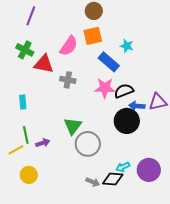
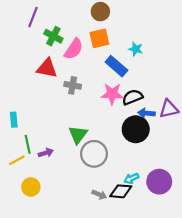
green cross: (25, 50) -> (53, 36), moved
cyan rectangle: (23, 102) -> (14, 120), moved

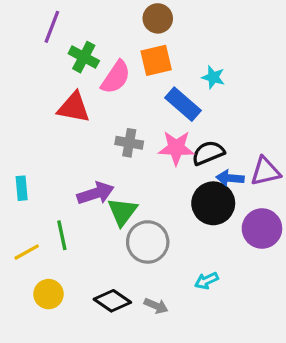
gray cross: (73, 85) -> (129, 143), moved
green line: (28, 144) -> (62, 235), moved
purple arrow: (46, 153) -> (96, 193), moved, size x1.5
purple circle: (159, 182) -> (262, 229), moved
black diamond: (121, 191) -> (112, 301), moved, turned 30

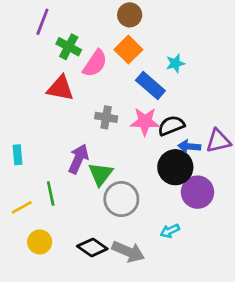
orange square: (156, 60) -> (128, 50), turned -32
cyan star: (213, 77) -> (175, 63), turned -30
purple arrow: (96, 193) -> (78, 159), turned -48
purple circle: (262, 229) -> (198, 192), moved
gray arrow: (156, 306) -> (128, 252), size x1.6

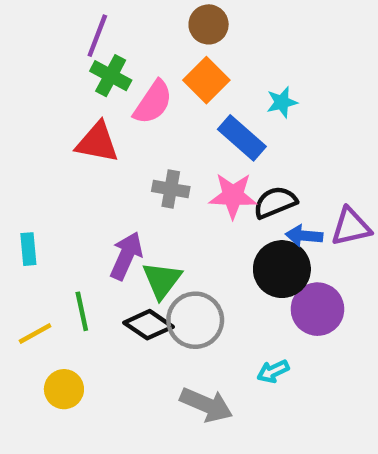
purple line: (42, 22) -> (97, 36), moved
black diamond: (92, 248) -> (148, 325), moved

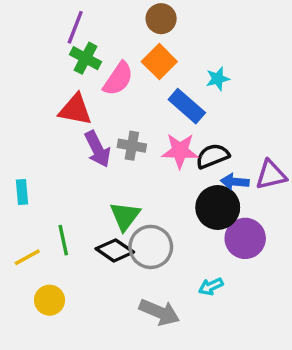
purple arrow: (126, 256) -> (98, 149), moved, turned 129

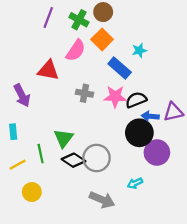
green cross: (86, 58) -> (79, 20), moved
purple arrow: (98, 149) -> (22, 95), moved
cyan rectangle: (22, 192) -> (13, 132), moved
green triangle: (125, 216) -> (64, 138), moved

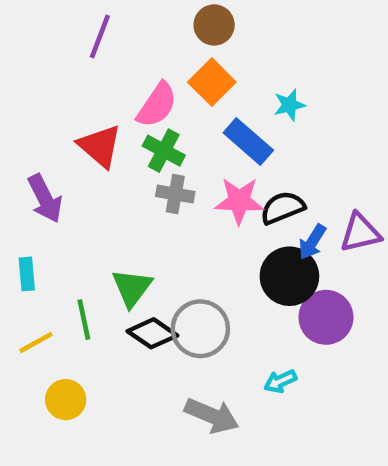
green cross: (79, 20) -> (164, 151), moved
red triangle: (48, 70) -> (100, 146), turned 30
blue arrow: (150, 116) -> (312, 242), turned -63

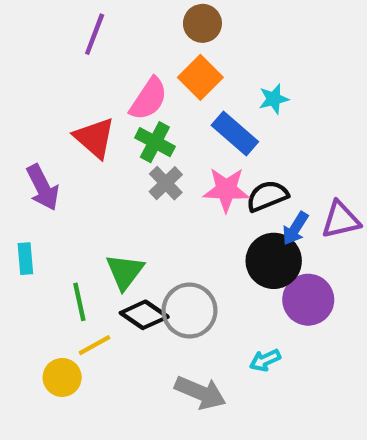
gray cross: (175, 194) -> (166, 183), turned 36
yellow line: (36, 342) -> (95, 345), moved

